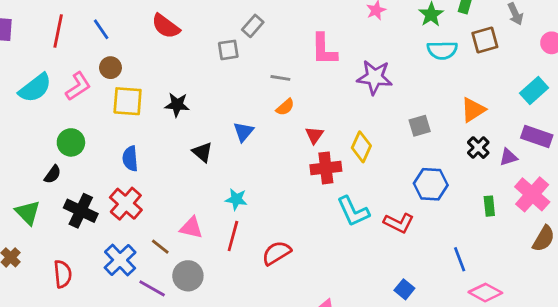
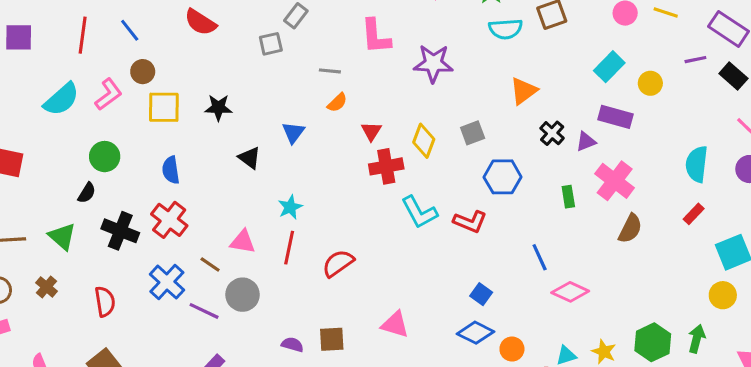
orange triangle: (473, 110) -> (524, 91), moved
gray square: (420, 126) -> (473, 133), moved
cyan star: (236, 199) -> (290, 207), turned -30

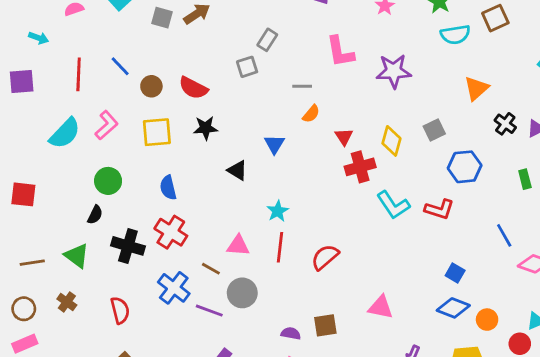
red semicircle: (200, 22) -> (193, 88), moved
brown circle: (143, 72) -> (151, 86), moved

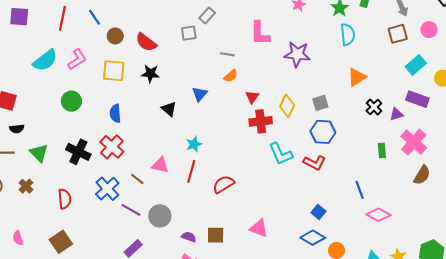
brown square: (495, 18) -> (398, 34), moved
cyan semicircle: (455, 35) -> (348, 35), turned -95
blue hexagon: (465, 167) -> (323, 132), moved
black semicircle: (95, 215) -> (17, 129), moved, turned 48
gray circle: (242, 293) -> (160, 216), moved

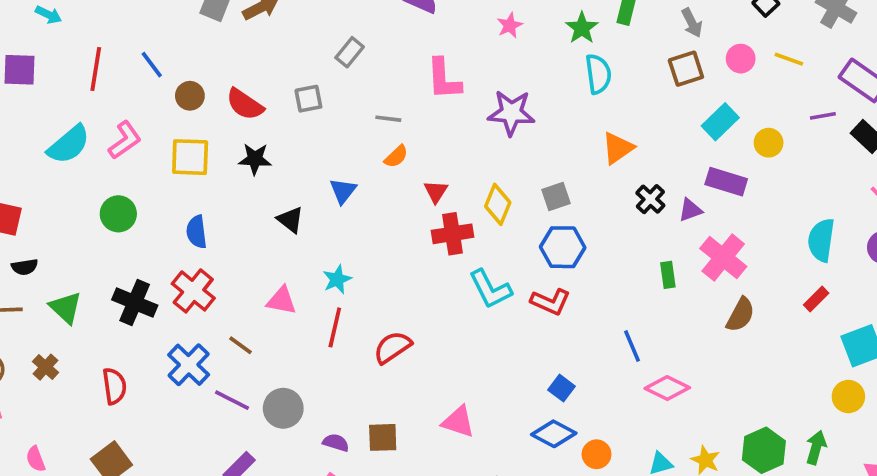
gray square: (189, 33) -> (308, 99), moved
pink triangle: (160, 165) -> (281, 301), moved

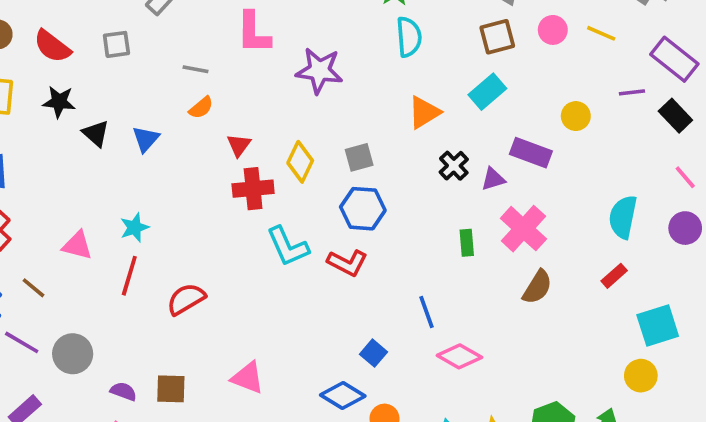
cyan rectangle: (720, 122) -> (487, 92), moved
black triangle: (290, 220) -> (96, 133), moved
blue square: (561, 388) -> (373, 353), moved

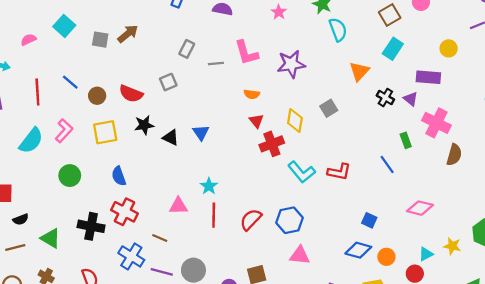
gray line: (195, 69) -> (216, 63), moved
orange semicircle: (201, 108) -> (252, 94), moved, turned 63
purple triangle: (493, 179) -> (411, 99), turned -49
blue hexagon: (363, 209) -> (290, 220), moved
blue line: (427, 312) -> (387, 164), moved

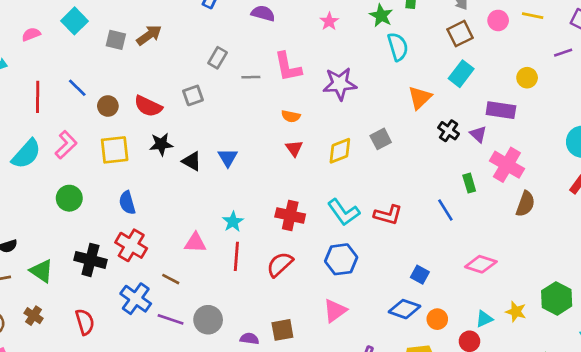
yellow diamond: (295, 120) -> (340, 151), turned 55
red cross: (272, 144) -> (290, 216), moved, turned 30
blue hexagon: (290, 220) -> (341, 259), moved
pink triangle: (300, 255) -> (335, 311), turned -45

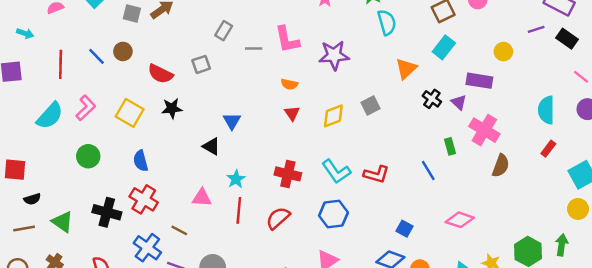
brown circle: (108, 106) -> (123, 51), moved
yellow square: (115, 150) -> (130, 113), turned 36
black triangle: (192, 161) -> (211, 146), moved

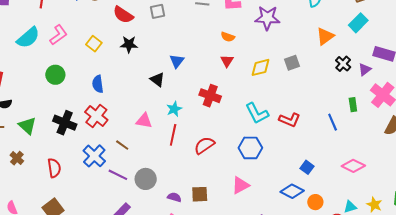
purple triangle: (459, 102) -> (365, 69), turned 32
yellow square: (130, 113) -> (94, 44), size x0.7
red cross: (288, 174) -> (210, 96), moved

